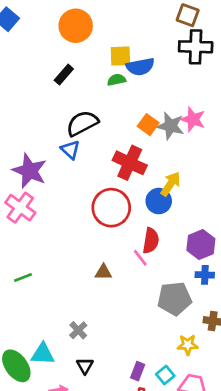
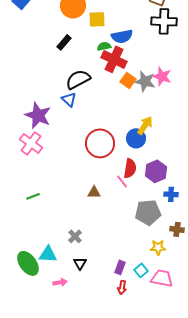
yellow square: (120, 56) -> (97, 19), moved
red cross: (130, 163) -> (114, 59), moved
purple hexagon: (201, 245) -> (156, 171), moved

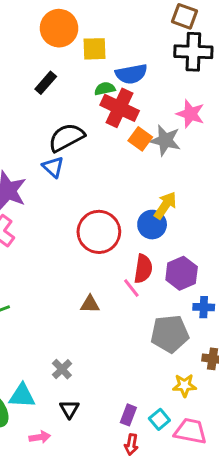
pink star: (162, 76) -> (190, 114), moved

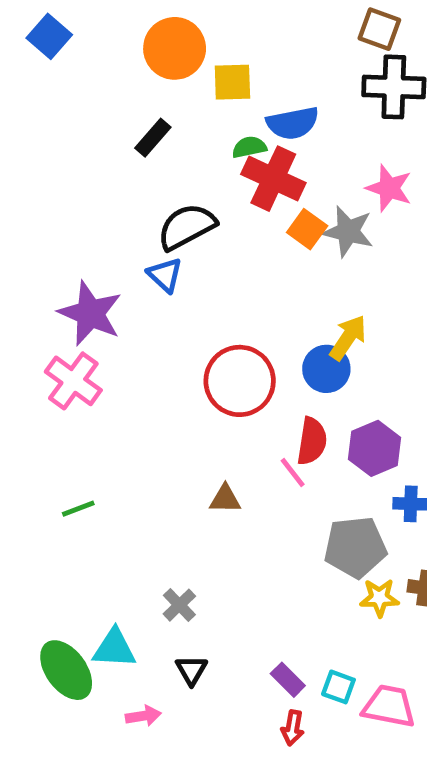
yellow star: (185, 385) -> (379, 598), moved
purple rectangle: (128, 415) -> (288, 680), turned -66
cyan square: (159, 419) -> (338, 687), turned -30

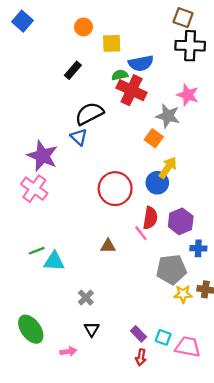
orange circle: (175, 48) -> (83, 27), size x0.6
orange square: (307, 229) -> (154, 138), moved
cyan triangle: (114, 648) -> (54, 261), moved

